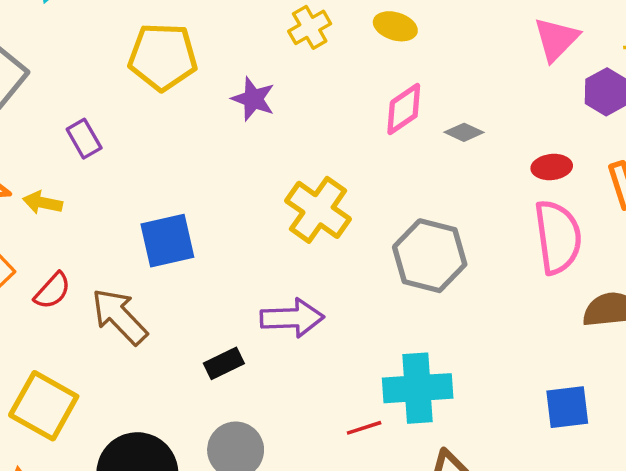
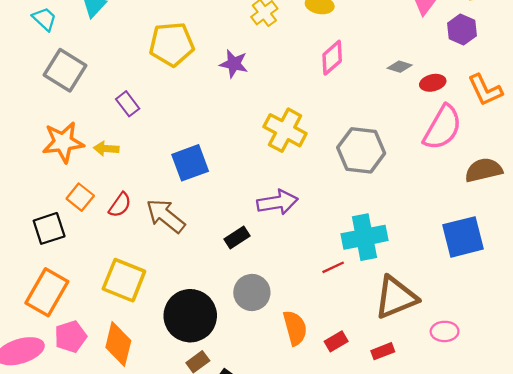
gray diamond: (464, 132) -> (400, 67), moved
pink semicircle: (558, 237) -> (443, 128), turned 45
blue square: (567, 407) -> (463, 237), size x1.4

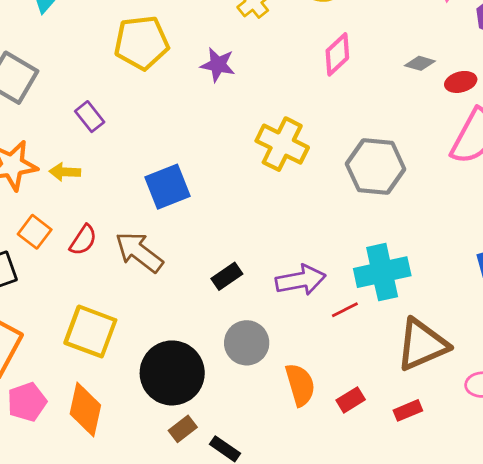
purple arrow: (277, 202) -> (301, 280), moved

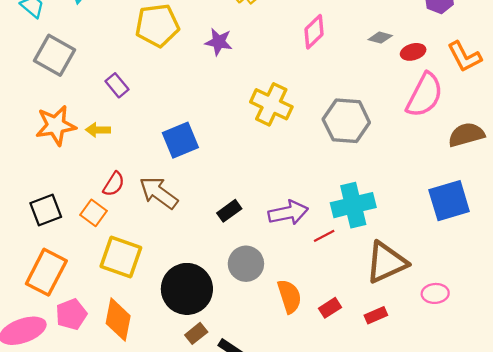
orange square: (35, 232) -> (93, 213), moved

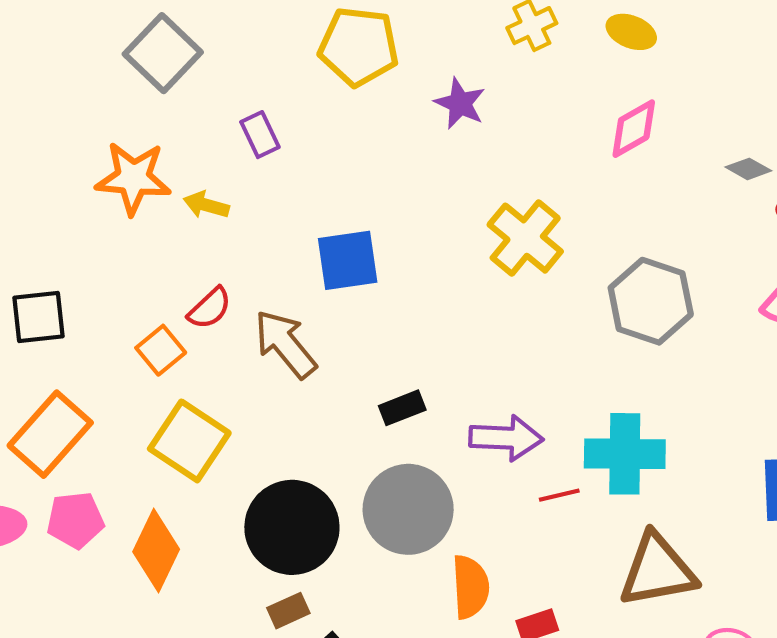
black square: (46, 210) -> (39, 317), moved
gray circle: (246, 264) -> (408, 509), size x1.4

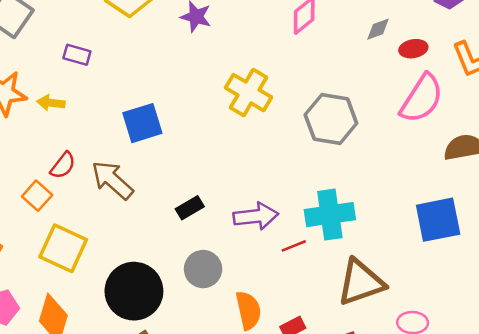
purple rectangle: (260, 135) -> (77, 55), turned -40
gray diamond: (748, 169) -> (378, 29), turned -40
gray circle: (408, 509) -> (203, 269), size x0.7

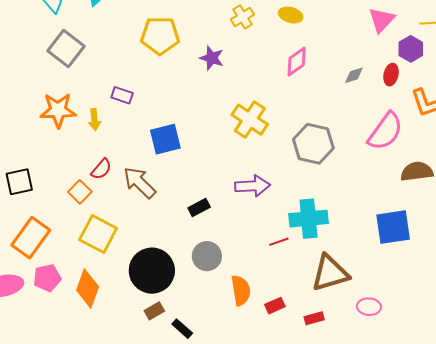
red ellipse: (413, 49) -> (391, 75), moved, turned -70
purple rectangle: (77, 55) -> (122, 95), moved
yellow arrow: (51, 103) -> (94, 120), turned -105
purple arrow: (256, 216) -> (253, 186), moved

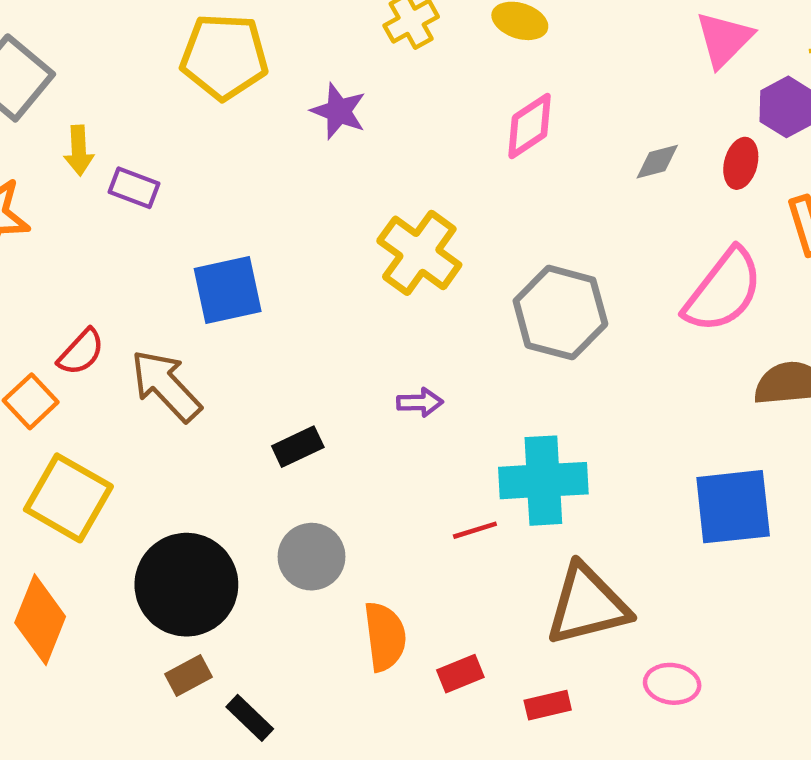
yellow arrow: (94, 120) -> (79, 150), moved
purple arrow: (253, 186) -> (420, 402), size x0.6

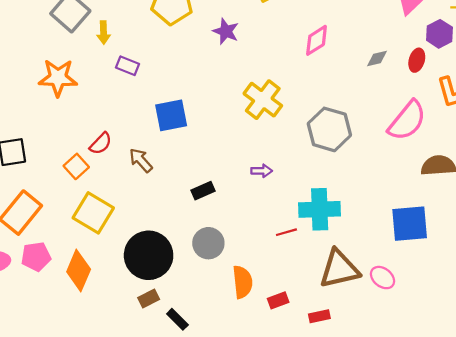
yellow arrow: (79, 150) -> (103, 33), moved
brown arrow: (166, 386) -> (141, 160), size x0.7
pink ellipse: (672, 684) -> (383, 278), moved, turned 30

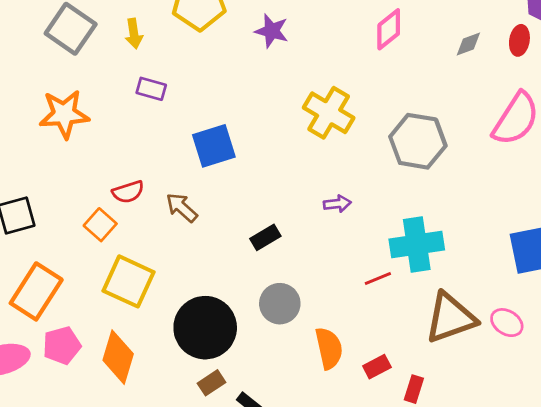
yellow arrow: (103, 33) -> (134, 34), moved
red semicircle: (101, 143) -> (128, 192), turned 35
red rectangle: (319, 316) -> (414, 389), moved, turned -54

